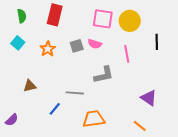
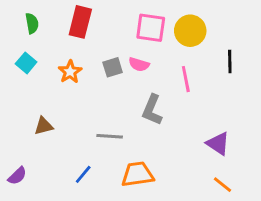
gray L-shape: (104, 75) -> (152, 110), turned 125
blue line: (55, 109) -> (83, 174), moved
orange line: (140, 126) -> (222, 185), moved

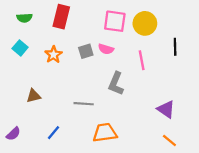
green semicircle: (32, 23) -> (25, 18), turned 96
blue line: (83, 174) -> (53, 133), moved

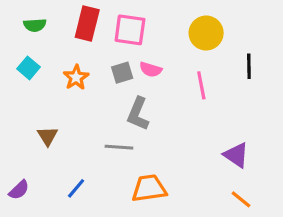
pink square: (115, 21) -> (130, 30), moved
gray L-shape: (116, 84) -> (138, 114), moved
brown triangle: (33, 96) -> (48, 136), turned -48

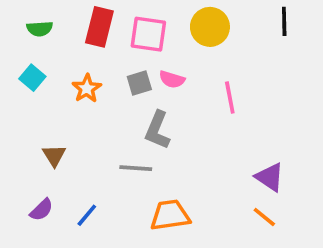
yellow circle: (206, 33) -> (210, 27), moved
black line: (249, 66) -> (284, 21), moved
purple semicircle: (19, 190) -> (41, 210), moved
orange line: (241, 199) -> (264, 217), moved

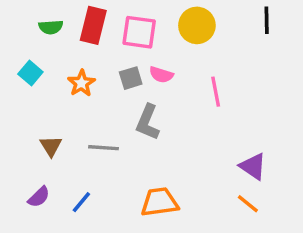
green semicircle: (40, 29) -> (51, 27), moved
gray line: (136, 168) -> (103, 148), moved

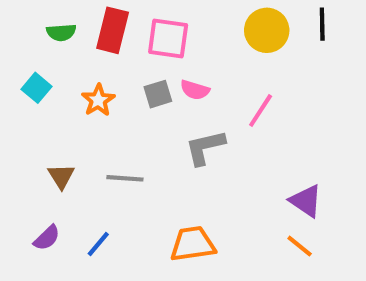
yellow circle: (197, 25) -> (267, 30), moved
pink line: (216, 92) -> (261, 110), turned 44
gray L-shape: (148, 122) -> (205, 147), moved, turned 54

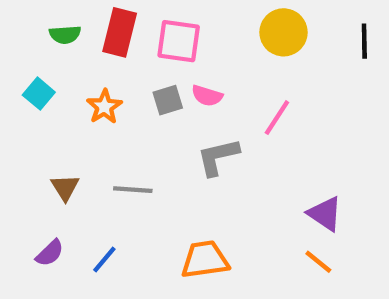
black line: (322, 24) -> (364, 41), moved

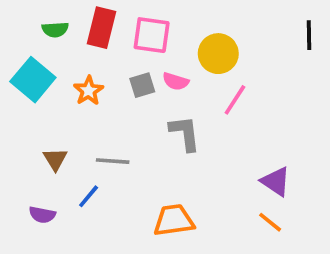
yellow circle: (283, 32) -> (218, 54), moved
cyan square: (39, 94) -> (33, 80), size x1.6
gray L-shape: (218, 157) -> (185, 133), turned 96
purple semicircle: (50, 253) -> (42, 215), turned 55
blue line: (104, 260) -> (89, 196), moved

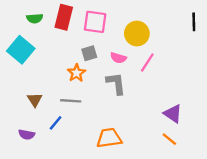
pink semicircle: (176, 81) -> (118, 58), moved
orange star: (89, 91) -> (76, 73), moved

